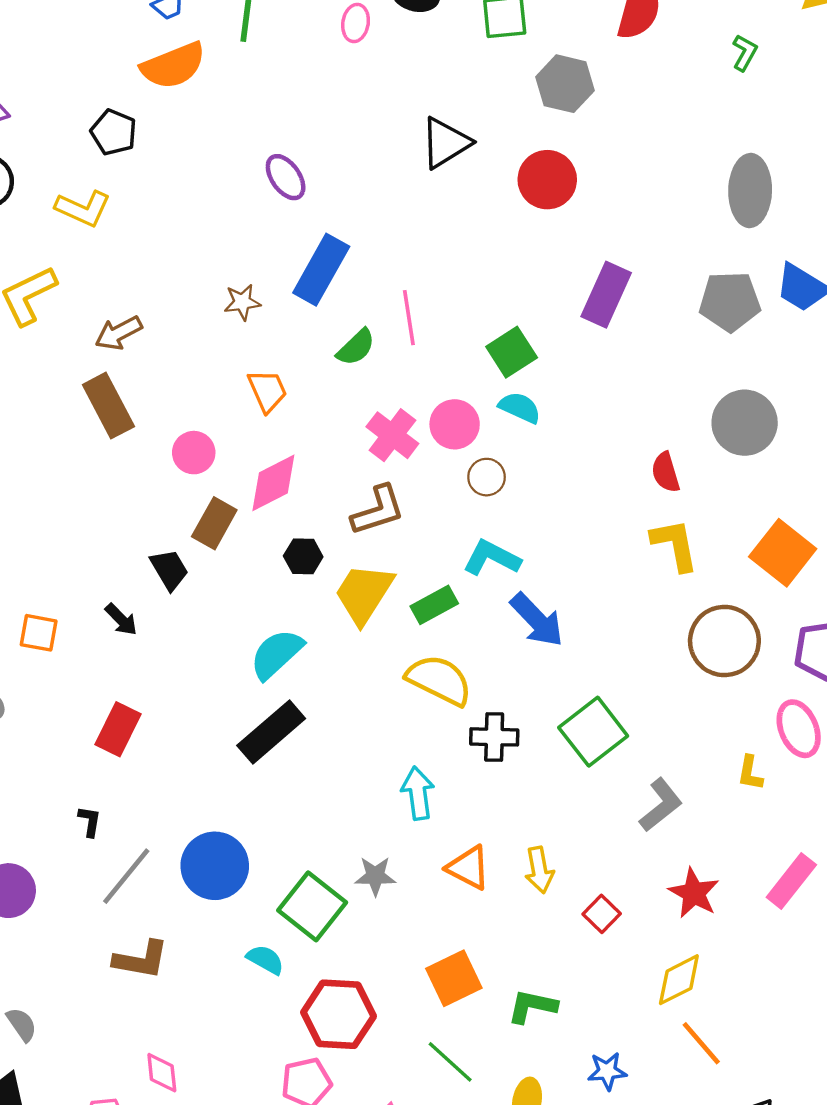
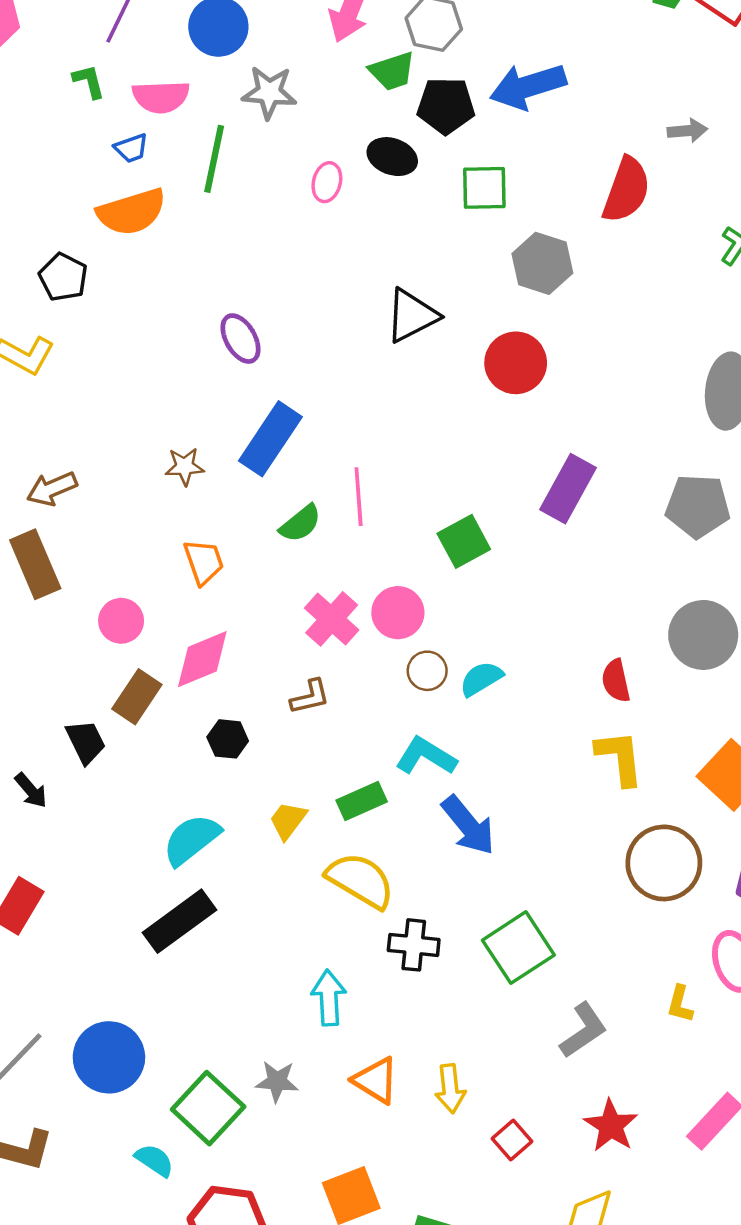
cyan semicircle: (520, 408) -> (481, 679), moved, turned -60
brown L-shape: (378, 510) -> (310, 697), size x0.7
yellow trapezoid: (364, 593) -> (288, 820), moved, size x0.6

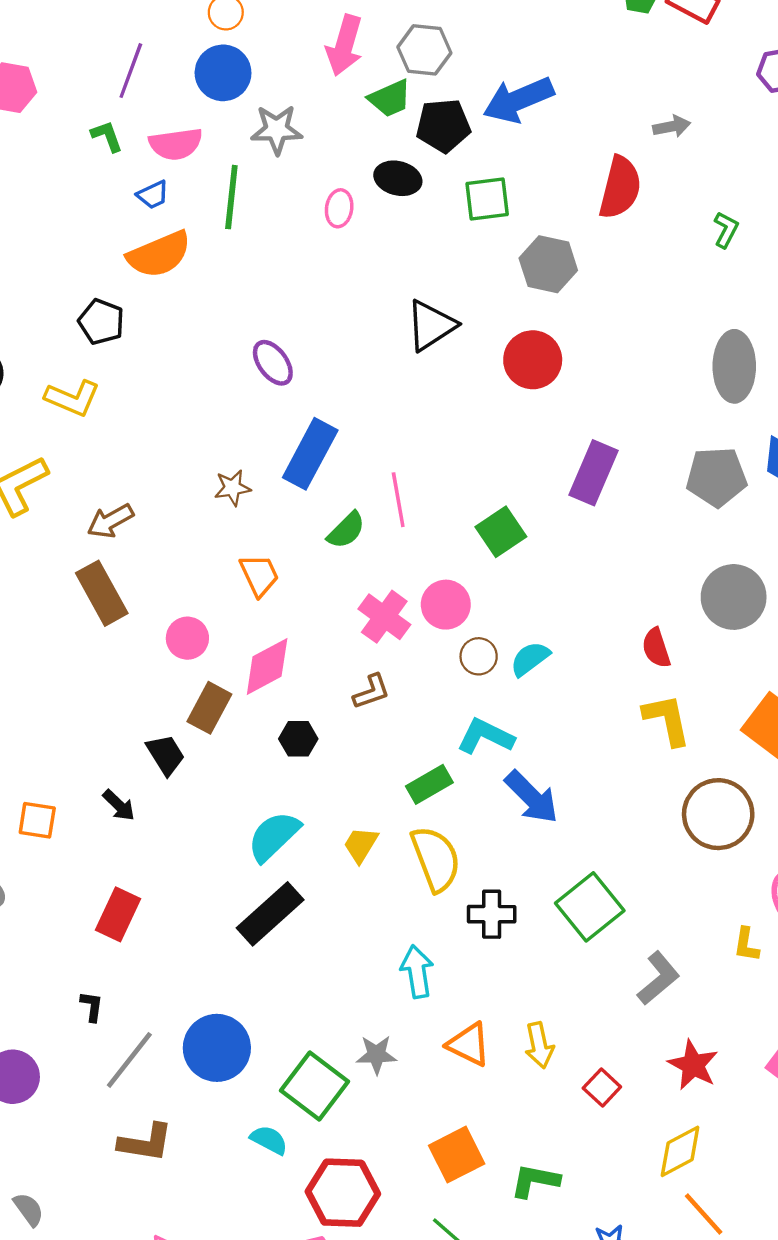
yellow trapezoid: (288, 820) -> (361, 845), moved
yellow semicircle: (360, 880) -> (436, 859), turned 44

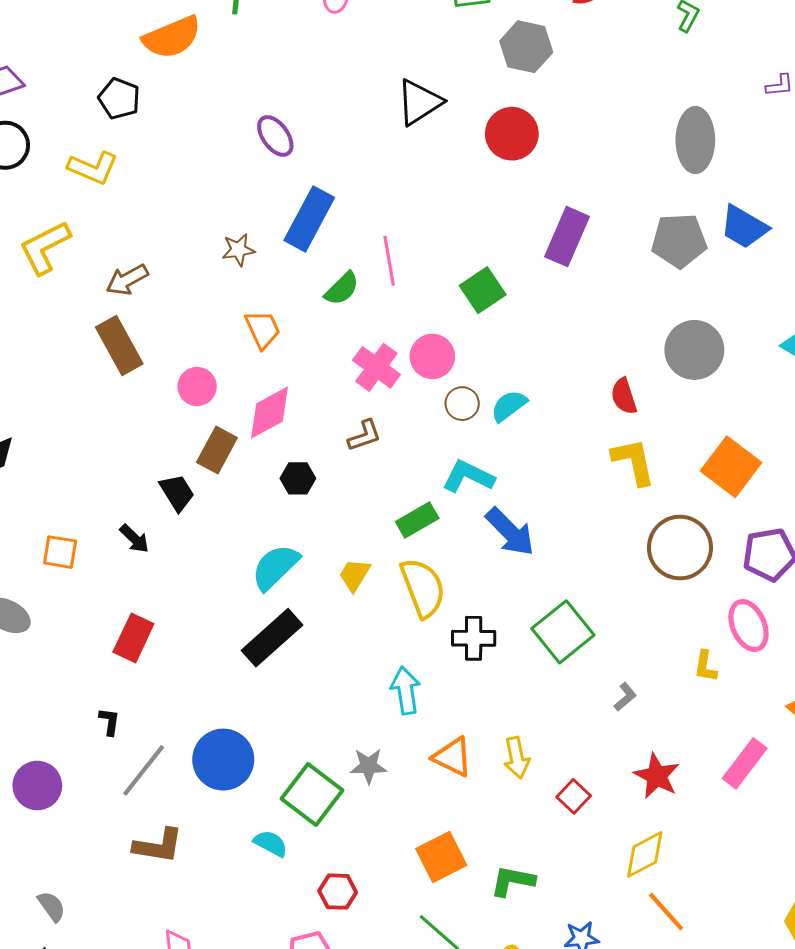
gray L-shape: (658, 978) -> (625, 697), size x0.6
red hexagon: (343, 1193) -> (338, 892), size x0.6

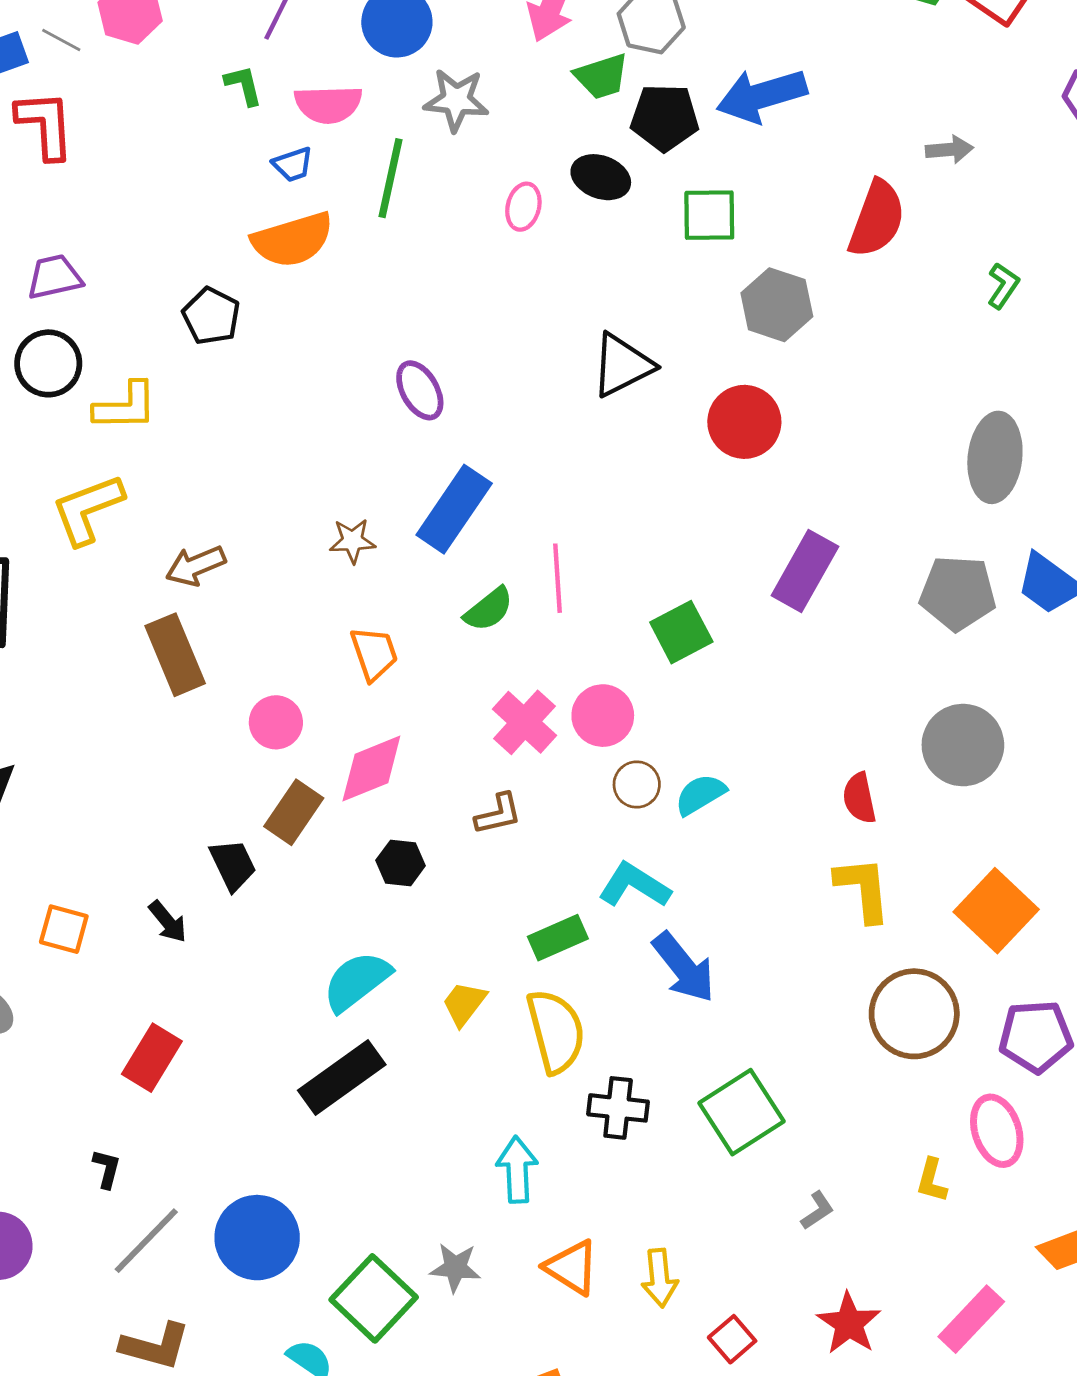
yellow L-shape: (93, 168) -> (125, 406), moved, turned -30

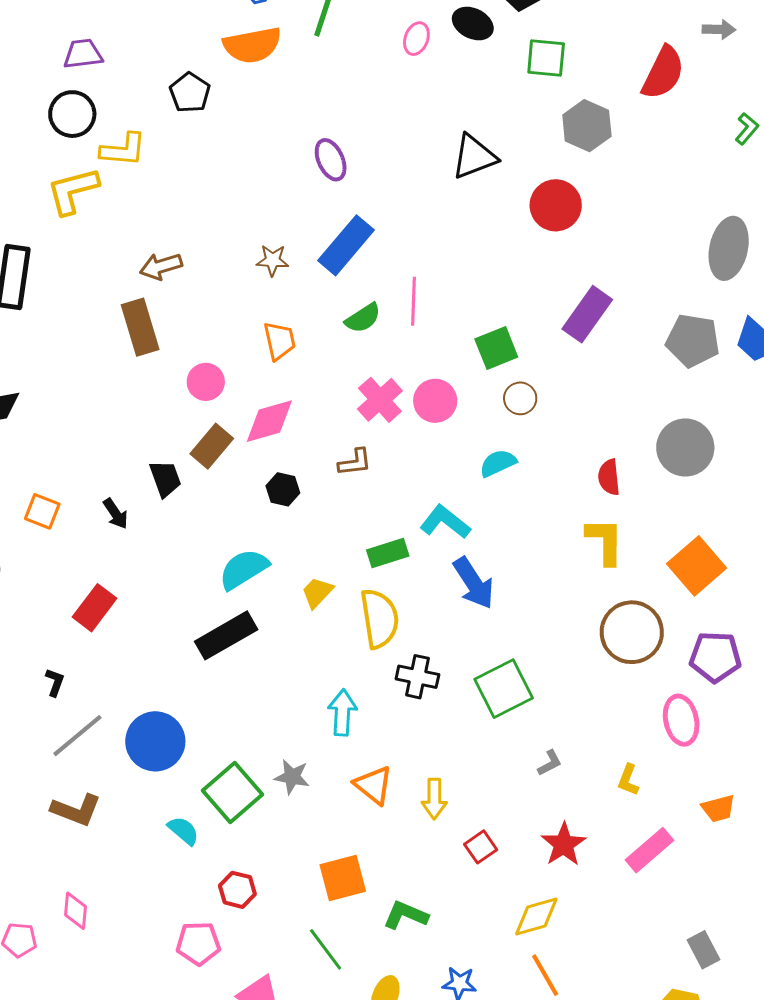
yellow L-shape: (88, 509) -> (73, 191), moved
brown circle: (637, 785) -> (520, 398), moved
yellow L-shape: (932, 1180) -> (628, 780), moved

